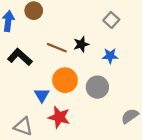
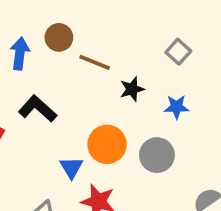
brown line: (57, 48) -> (95, 62), moved

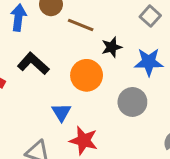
blue star: (177, 107) -> (149, 62), size x1.4
orange circle: (107, 144) -> (87, 75), moved

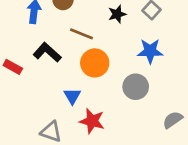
brown line: (81, 25) -> (82, 34), moved
black star: (112, 47) -> (117, 14), moved

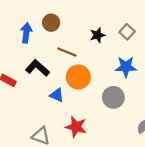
blue triangle: (72, 96) -> (57, 95), moved, turned -35

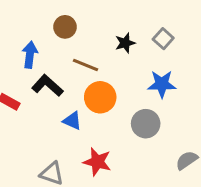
blue arrow: (26, 33) -> (30, 55), moved

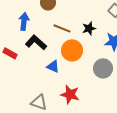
black star: (125, 43) -> (89, 28), moved

